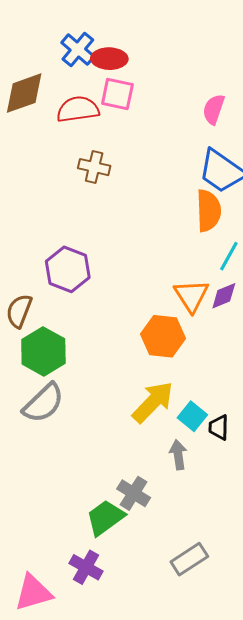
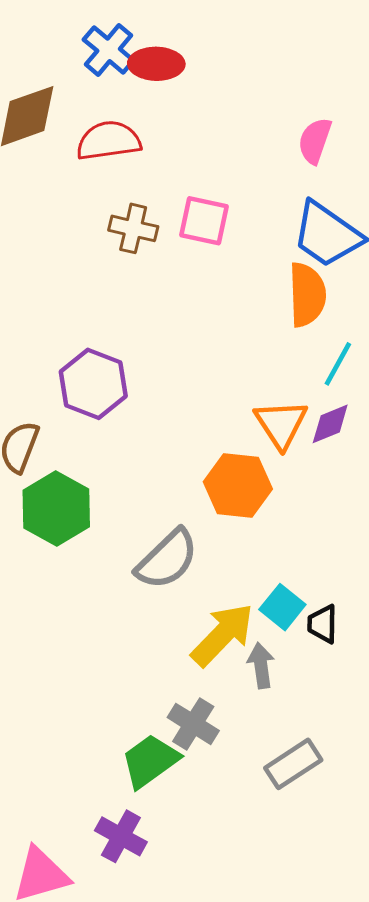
pink square: (117, 94) -> (204, 221), moved
yellow arrow: (153, 402) -> (222, 635), moved
gray semicircle: (43, 403) -> (167, 559), moved
gray rectangle: (189, 559) -> (293, 764), moved

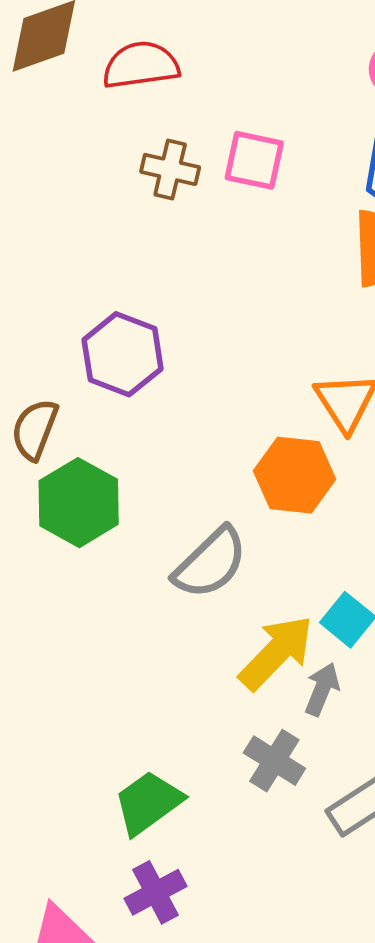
gray arrow: (261, 665) -> (322, 689), turned 30
gray cross: (193, 724) -> (274, 761), moved
green trapezoid: (150, 761) -> (148, 803), moved
purple cross: (121, 836) -> (155, 892), turned 33

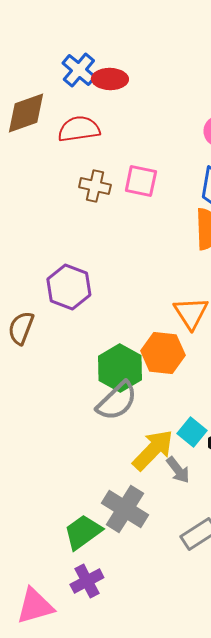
green hexagon: (79, 503) -> (120, 368), moved
gray arrow: (322, 689) -> (178, 470), turned 120
gray cross: (274, 761) -> (125, 509), moved, size x1.4

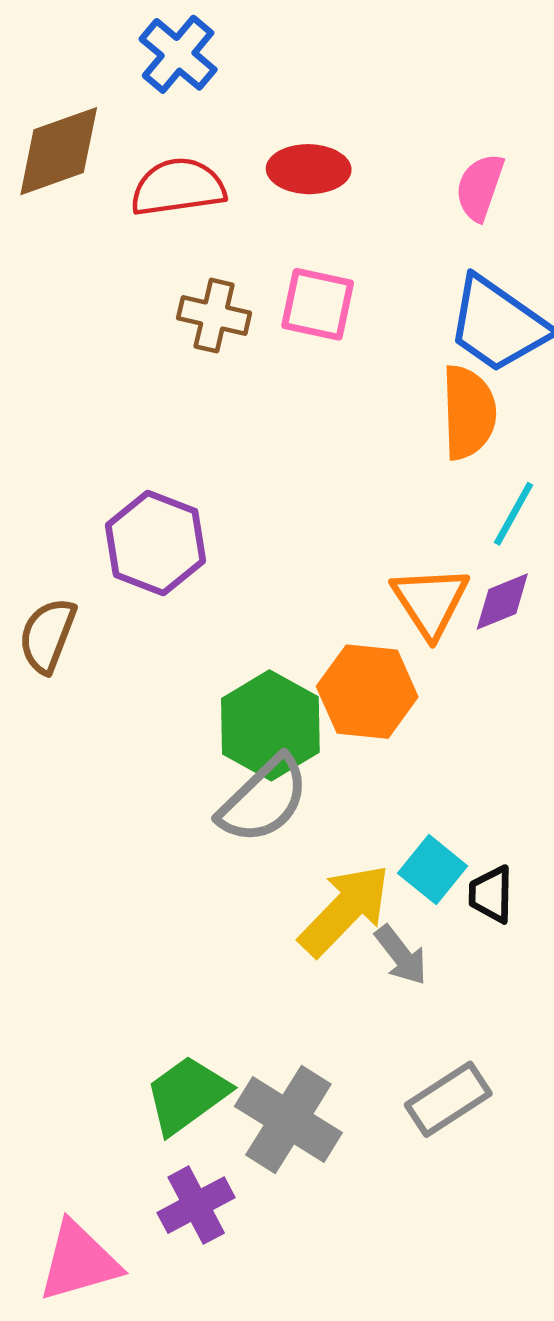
red ellipse: (110, 79) -> (309, 169), moved
gray cross: (125, 509) -> (288, 1120), moved

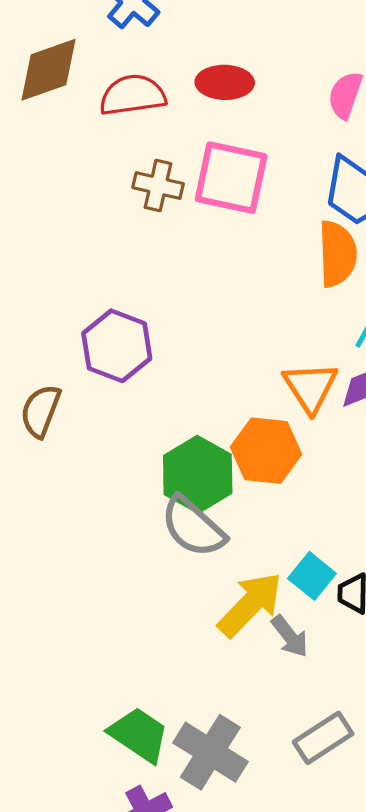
pink square: (318, 304) -> (231, 178), size x1.4
gray semicircle: (264, 800) -> (193, 527), turned 86
green trapezoid: (187, 1095) -> (139, 735), turned 70

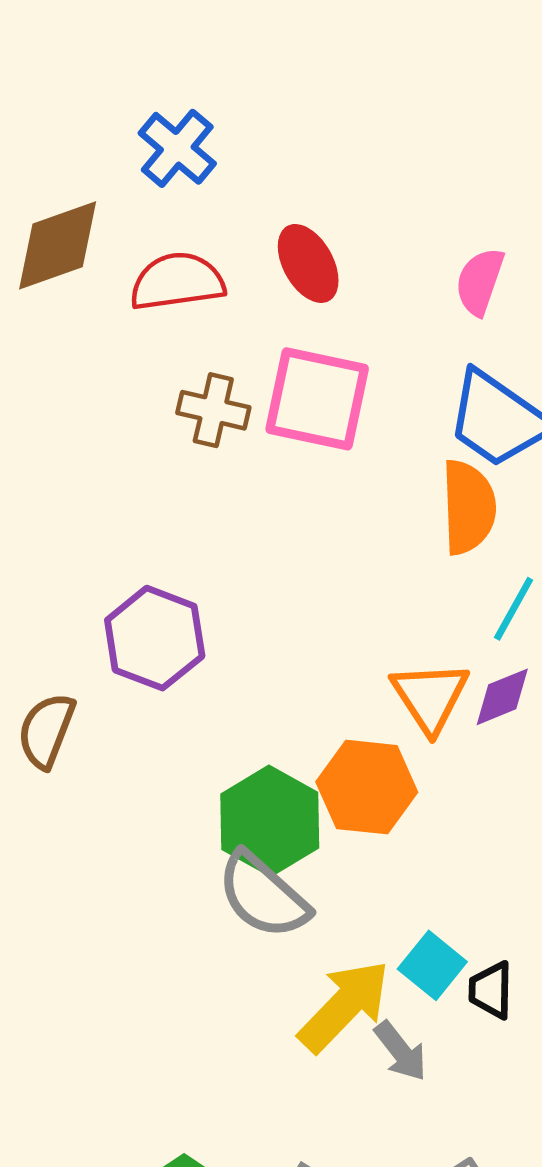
red ellipse: (225, 82) -> (308, 263), turned 60

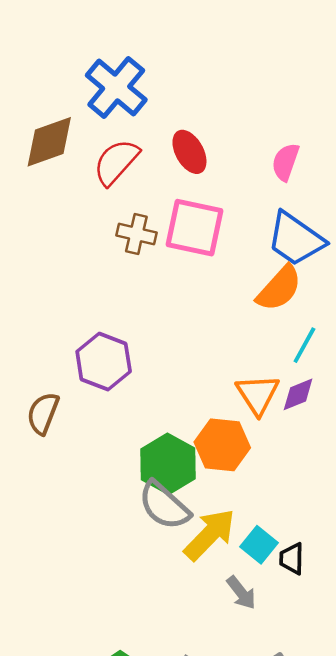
blue cross: (177, 148) -> (116, 87), size x1.4
red semicircle: (177, 282) -> (116, 162), turned -40
orange semicircle: (468, 507) -> (279, 288), turned 44
yellow arrow: (344, 1006) -> (210, 535), moved

